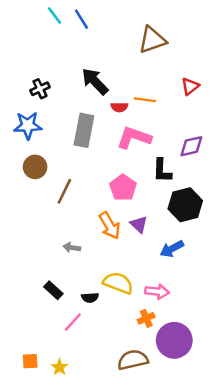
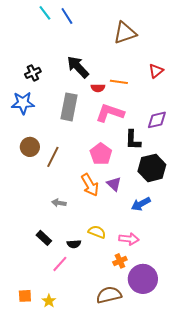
brown circle: (35, 167) -> (30, 147), moved
yellow semicircle: (118, 283) -> (97, 232), size x0.7

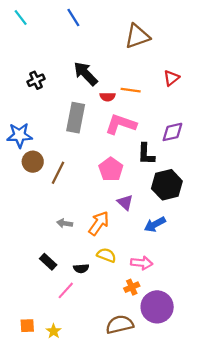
cyan line: (45, 13) -> (21, 18), moved
blue star: (23, 103) -> (20, 135), moved
orange arrow: (90, 185) -> (99, 223), moved, turned -115

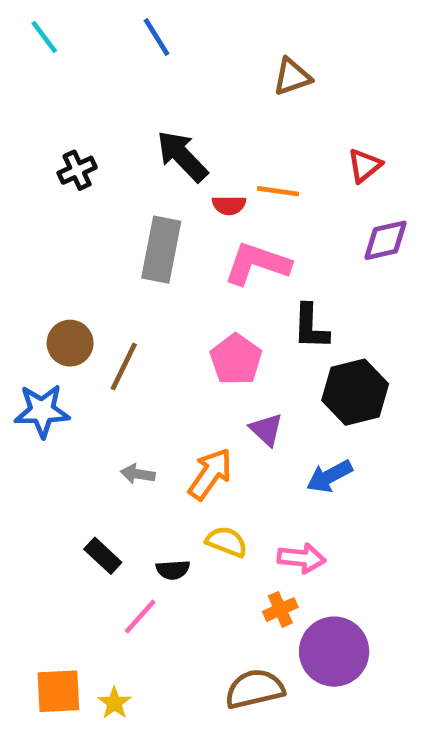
brown triangle: (137, 36) -> (292, 77), size x0.7
purple diamond: (172, 132) -> (386, 240), moved
blue star: (20, 135) -> (42, 411), moved
orange square: (27, 326) -> (58, 691), size x1.5

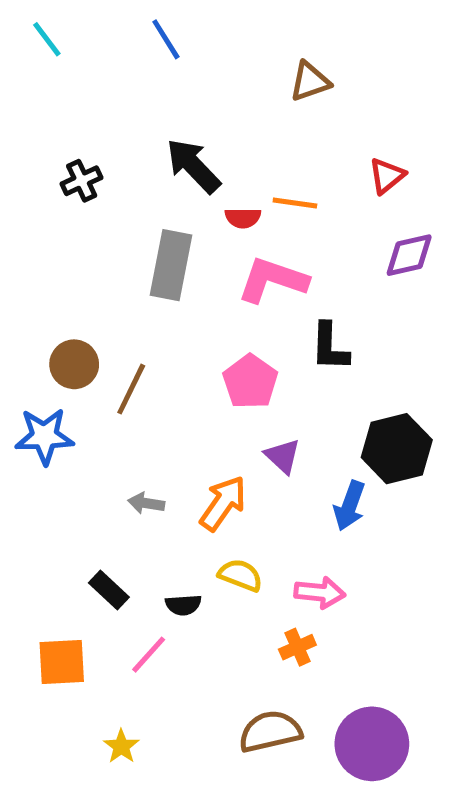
black hexagon: (355, 392) -> (397, 449), moved
blue arrow: (329, 476) -> (350, 506), turned -42
purple circle: (334, 652) -> (372, 744), moved
orange square: (58, 691) -> (62, 662), moved

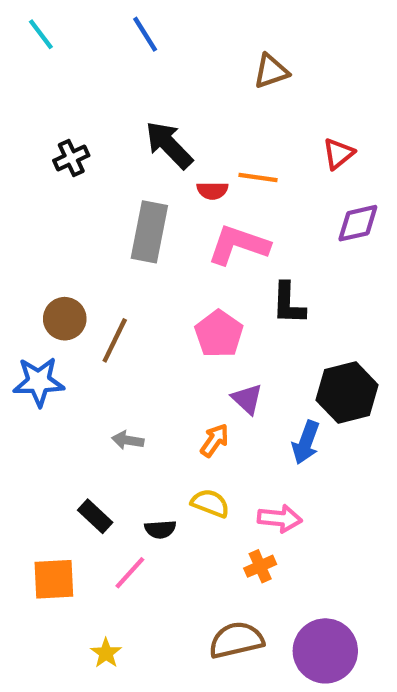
orange arrow: (223, 503) -> (215, 440), moved, size x0.7

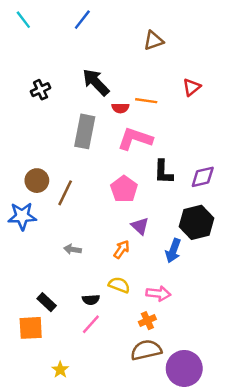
blue line: (145, 34) -> (82, 20), turned 70
purple diamond: (358, 223) -> (203, 177), moved
black rectangle: (95, 516) -> (47, 302), moved
pink line: (130, 573) -> (91, 324), moved
brown semicircle: (236, 640) -> (146, 350), moved

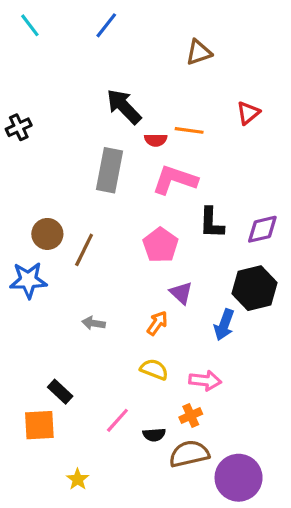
black cross: (41, 90) -> (19, 127), moved
black semicircle: (91, 300) -> (154, 435), moved

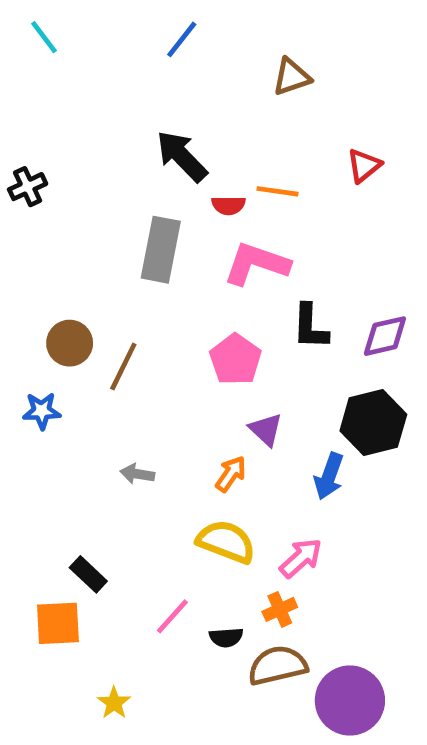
blue line: (106, 25) -> (182, 39), moved
blue star: (28, 280) -> (42, 411), size x0.7
yellow semicircle: (154, 369) -> (226, 542), size x1.4
pink arrow: (205, 381) -> (301, 558), turned -48

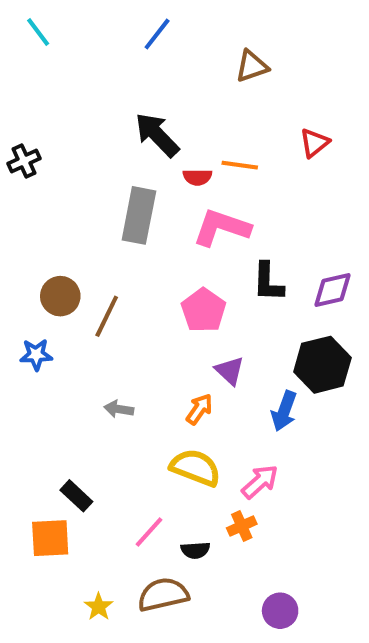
brown semicircle: (278, 665) -> (163, 595), moved
purple circle: (350, 700) -> (280, 611), moved, size x0.6

